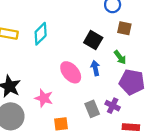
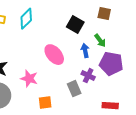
blue arrow: (95, 68) -> (85, 51), moved
purple cross: (113, 106) -> (88, 76), moved

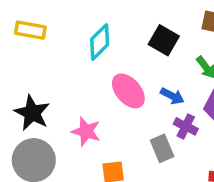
cyan diamond: (26, 19) -> (100, 42), moved
blue arrow: (85, 51) -> (172, 96), moved, turned 128

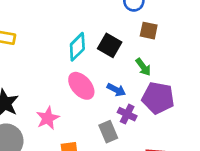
cyan diamond: (100, 42) -> (77, 47), moved
pink star: (86, 131) -> (48, 118), turned 30

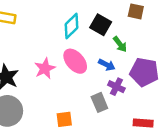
green arrow: (143, 67) -> (120, 44), moved
pink star: (48, 118) -> (45, 68), moved

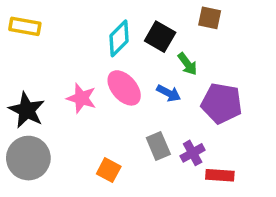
pink star: (45, 68) -> (81, 98), turned -30
purple cross: (116, 87) -> (193, 153), moved, turned 35
orange square: (64, 119) -> (109, 170), turned 35

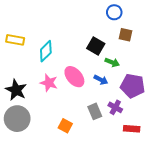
cyan diamond: (119, 38) -> (46, 51), moved
green arrow: (187, 64) -> (112, 62), turned -32
purple cross: (193, 153) -> (115, 107), moved, turned -32

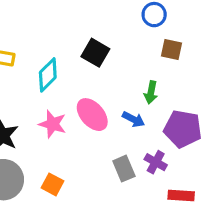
black square: (96, 46) -> (95, 53), moved
green arrow: (112, 62) -> (151, 92), turned 80
orange square: (65, 126) -> (53, 184), moved

